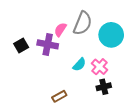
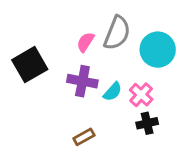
purple cross: (48, 44) -> (82, 81), moved
black square: (21, 45) -> (30, 65), size x1.6

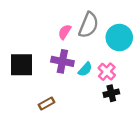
black square: (30, 65) -> (21, 65), moved, turned 30
brown rectangle: (84, 137) -> (47, 103), moved

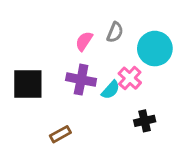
gray semicircle: (89, 25) -> (115, 32), size x0.6
pink cross: (107, 72) -> (130, 78), moved

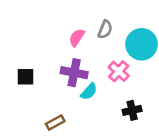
black square: (28, 84) -> (25, 77), size x0.6
cyan semicircle: (111, 90) -> (89, 91), moved

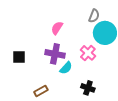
gray semicircle: (105, 29) -> (94, 16), moved
black cross: (132, 110) -> (88, 88), moved, turned 32

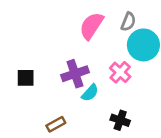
pink semicircle: (57, 28) -> (91, 26), moved, size x1.5
purple cross: (55, 54) -> (75, 74), turned -30

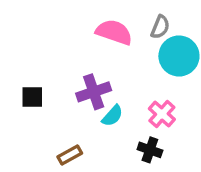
pink semicircle: (91, 26) -> (114, 32), turned 76
pink cross: (120, 72) -> (162, 114), moved

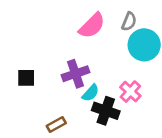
pink semicircle: (114, 32) -> (92, 26), turned 116
black cross: (150, 150) -> (106, 111), moved, size x1.4

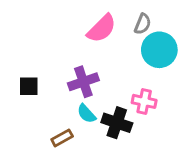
pink cross: (130, 92) -> (144, 101), turned -30
cyan semicircle: (91, 93) -> (86, 114), moved, turned 96

